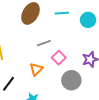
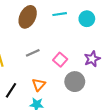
gray line: (44, 43) -> (33, 53), moved
orange triangle: (36, 69) -> (39, 85), moved

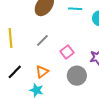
gray line: (33, 53) -> (42, 40), turned -32

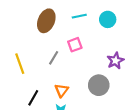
pink square: (67, 52) -> (75, 45), moved, turned 32

